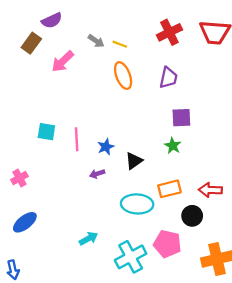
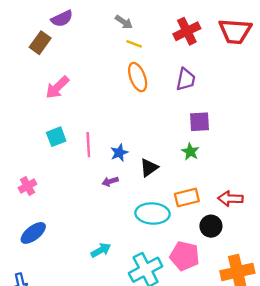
gray arrow: (96, 41) -> (124, 22), moved
pink arrow: (63, 61) -> (57, 87), moved
cyan square: (46, 132) -> (56, 137), turned -30

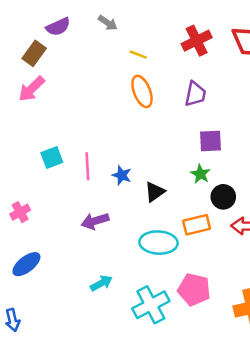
gray arrow: (124, 22) -> (108, 23), moved
pink arrow: (57, 87) -> (32, 89), moved
blue star: (119, 153) -> (122, 175), turned -30
purple arrow: (110, 181) -> (95, 221), moved, size x1.5
black circle: (211, 226) -> (223, 197), moved

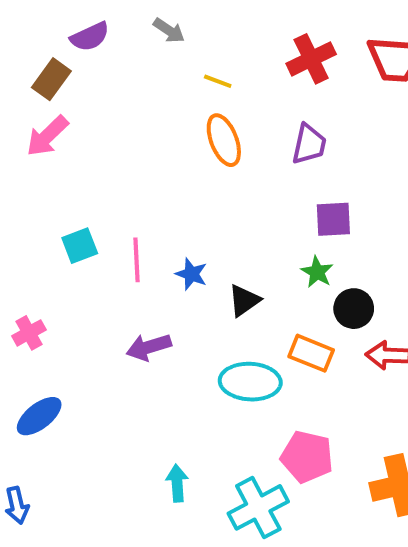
orange rectangle: (197, 225) -> (311, 353), turned 36
cyan arrow: (101, 283) -> (177, 483), moved, turned -65
cyan cross: (151, 305) -> (258, 507), moved

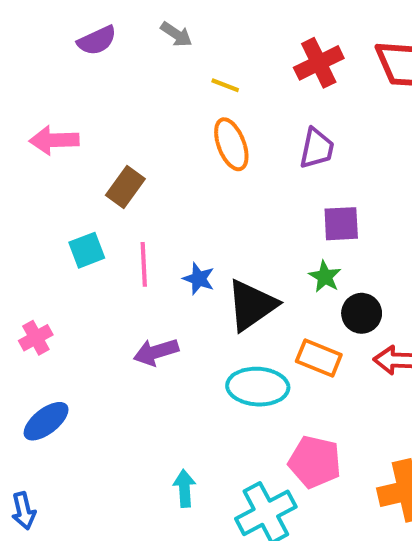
brown rectangle: (51, 79) -> (125, 187), moved
pink arrow: (47, 136) -> (54, 140), turned 42
black triangle: (244, 300) -> (252, 305), size x1.6

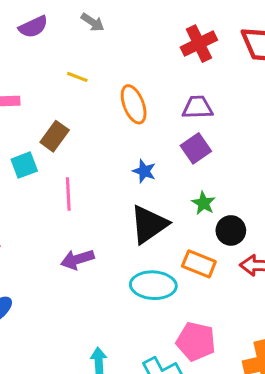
yellow line: (225, 85) -> (77, 77), moved
purple trapezoid: (317, 148) -> (197, 107), turned -104
purple square: (341, 224) -> (196, 148), moved, turned -32
cyan square: (87, 250) -> (24, 165), moved
blue star: (199, 279) -> (144, 171), moved

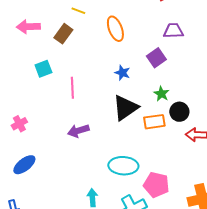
purple trapezoid: (197, 107) -> (173, 31), moved
brown rectangle: (55, 136) -> (63, 34), moved
orange rectangle: (199, 264) -> (154, 122), moved, turned -30
cyan ellipse: (153, 285) -> (123, 166), moved

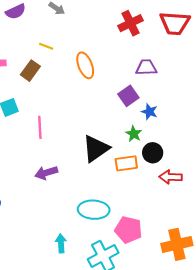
blue star: (122, 73) -> (149, 112), moved

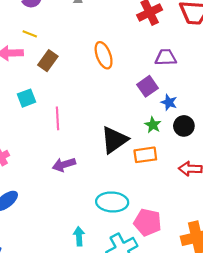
yellow line: (46, 46) -> (30, 34), moved
black circle: (153, 153) -> (184, 126), moved

